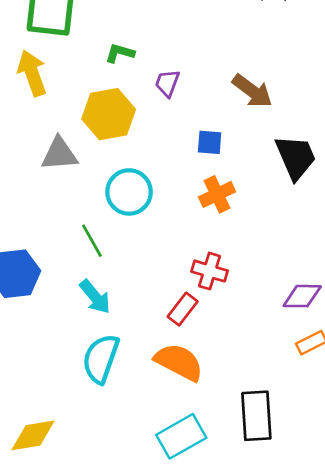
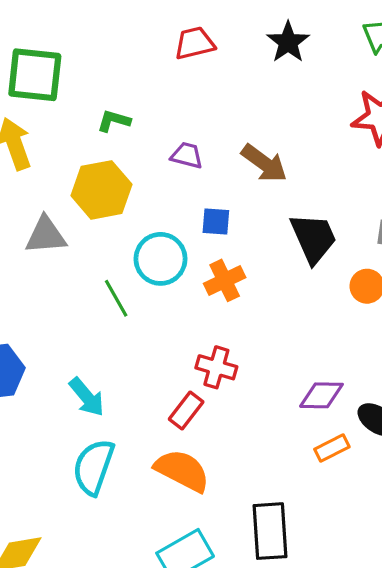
purple trapezoid: (167, 83) -> (187, 155), moved, turned 84
cyan circle: (129, 192) -> (161, 259), moved
green line: (92, 241) -> (116, 298), moved

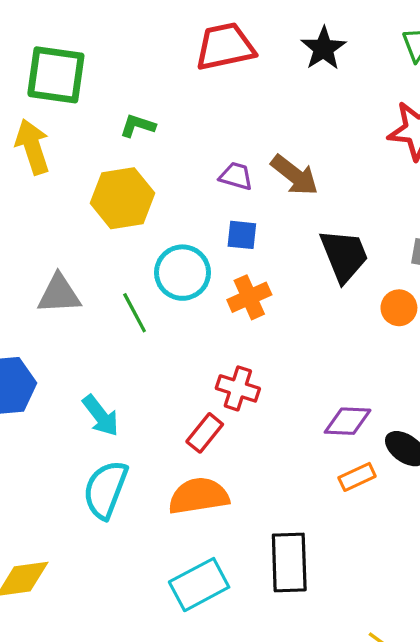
red trapezoid: (195, 43) -> (225, 47), size x1.4
purple trapezoid: (187, 155) -> (236, 176), moved
gray triangle: (46, 235) -> (59, 294), moved
orange semicircle: (182, 471) -> (199, 496), turned -38

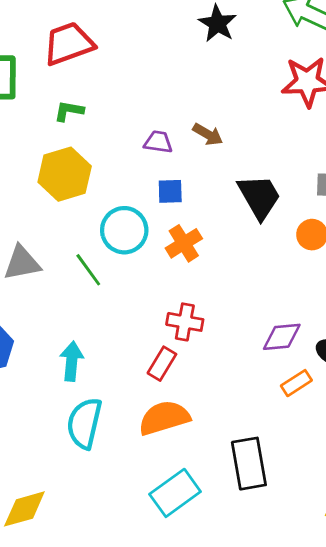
red trapezoid: (225, 47) -> (69, 44), moved
brown arrow: (295, 175) -> (208, 134), size x0.7
cyan arrow: (101, 416) -> (72, 361), turned -129

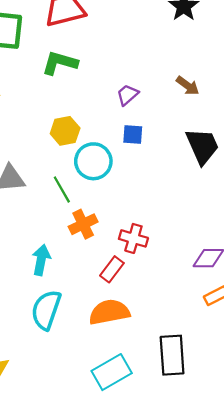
green L-shape: (69, 111) -> (60, 63), size x1.5
brown arrow: (208, 134) -> (188, 86), moved
purple trapezoid: (158, 142) -> (127, 95), turned -55
yellow hexagon: (65, 174) -> (65, 131), moved, size x0.7
orange cross: (184, 243) -> (83, 224), moved

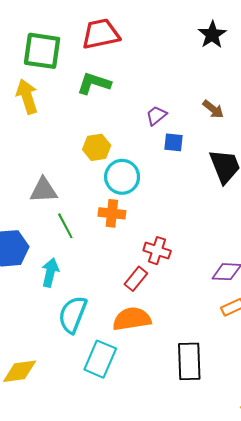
blue square: (133, 134) -> (173, 142), moved
green line: (62, 189) -> (65, 226), moved
orange cross: (83, 224) -> (112, 213), moved, turned 30
cyan arrow: (41, 260) -> (50, 273), moved
cyan rectangle: (112, 372) -> (100, 359), moved, turned -39

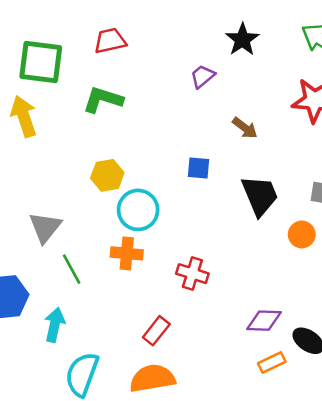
red trapezoid: (101, 34) -> (110, 41), size x0.7
purple trapezoid: (156, 116) -> (202, 76), moved
gray triangle: (44, 190) -> (45, 227), turned -48
red cross: (157, 251) -> (192, 274), moved

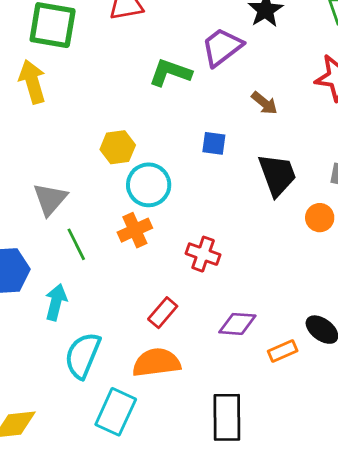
purple trapezoid: (202, 76) -> (222, 47), size x1.6
green L-shape: (103, 100) -> (170, 73), moved
orange cross: (127, 253) -> (135, 230), turned -32
purple diamond: (264, 321) -> (237, 324), moved

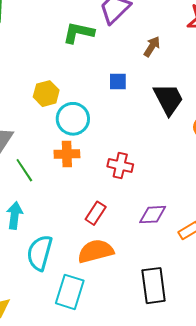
brown arrow: (264, 103) -> (152, 47), turned -90
orange cross: (135, 230) -> (67, 154), turned 30

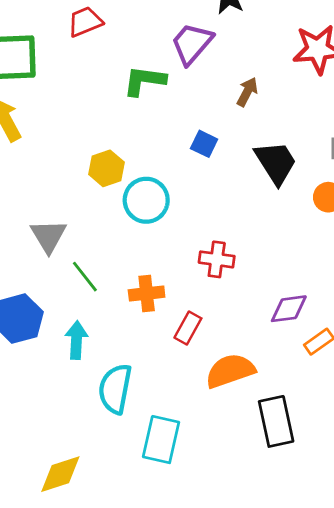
blue square: (118, 82) -> (204, 144), turned 30
orange cross: (67, 154) -> (147, 293), moved
purple diamond: (153, 215) -> (289, 309), moved
orange semicircle: (96, 251) -> (230, 371), moved

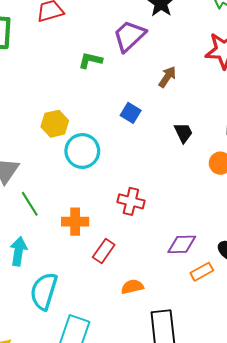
green L-shape: (144, 81) -> (90, 60), size x0.7
black trapezoid: (276, 162) -> (183, 133), size x0.6
orange semicircle: (230, 371) -> (132, 287), size x0.6

